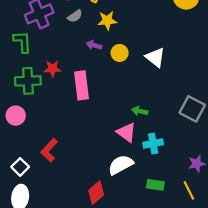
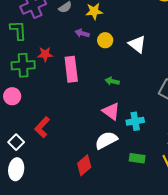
green arrow: (140, 111) -> (112, 81), moved

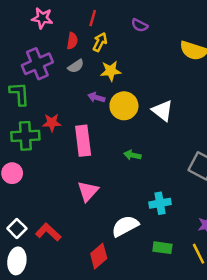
yellow circle: (105, 40) -> (124, 106), size x1.5
pink triangle: (111, 111) -> (88, 191), moved, turned 36
red L-shape: (42, 127) -> (48, 232), moved, turned 90

